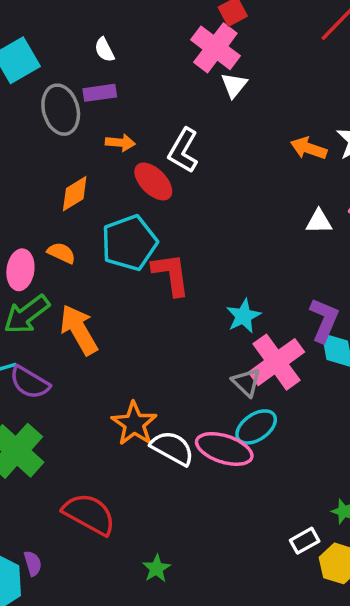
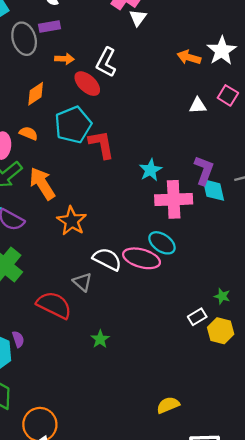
pink cross: (276, 362) -> (174, 199), turned 36
gray triangle: (246, 382) -> (82, 282), moved
orange star: (134, 424) -> (72, 221), moved
cyan ellipse: (256, 427) -> (162, 243), turned 72

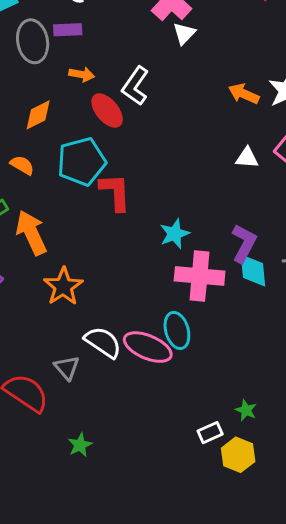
cyan ellipse: (162, 243) -> (177, 330), turned 32

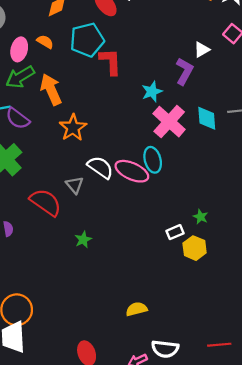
white triangle: (247, 158) -> (202, 50), moved, turned -35
purple L-shape: (244, 243) -> (184, 71), moved
pink cross: (200, 276) -> (169, 122), turned 36

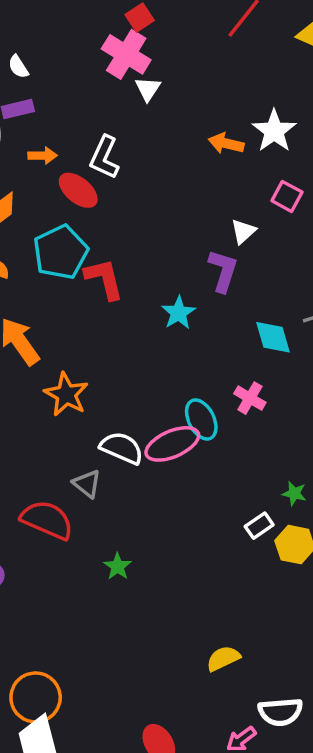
pink cross: (169, 122) -> (250, 398), moved, size x0.6
pink ellipse: (132, 171) -> (172, 444), turned -36

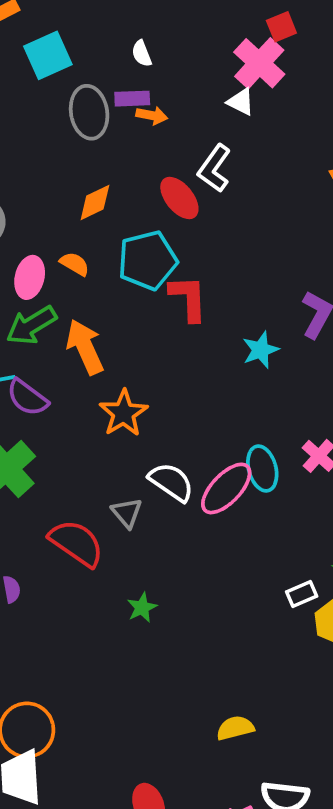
white triangle: (148, 89) -> (241, 102), moved, turned -48
orange arrow: (43, 156) -> (152, 115), moved
pink ellipse: (172, 444) -> (226, 488), turned -34

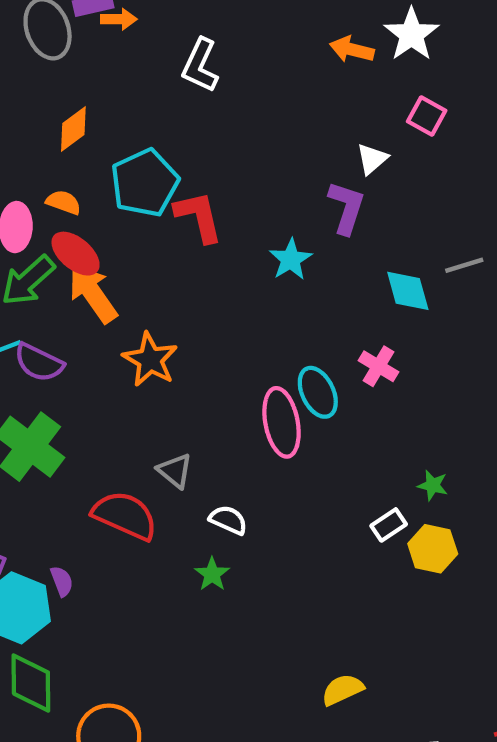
red ellipse: (179, 198) -> (76, 254), moved
white semicircle: (171, 482) -> (228, 520), moved, size x0.7
pink ellipse: (226, 488) -> (282, 422), turned -44

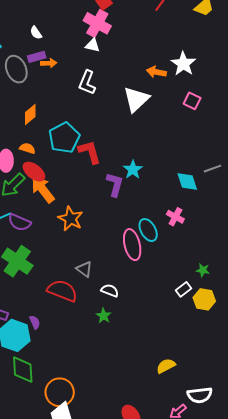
white triangle: (372, 159) -> (136, 99), moved, size x1.8
purple L-shape: (347, 208) -> (115, 185), moved

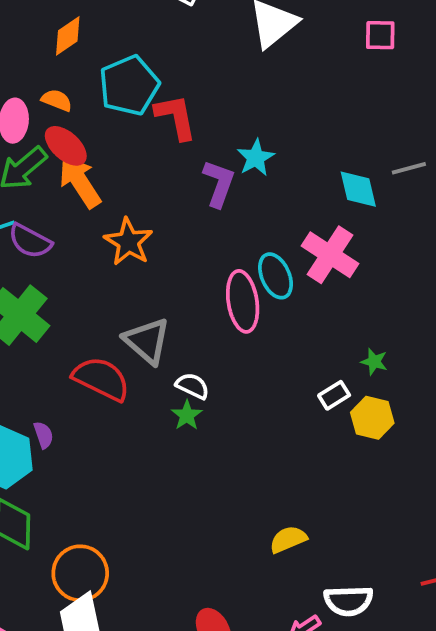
pink square: (192, 101) -> (380, 35), turned -30
pink cross: (175, 217) -> (330, 255), size x1.6
gray triangle: (84, 269) -> (147, 341), size x1.5
green star: (104, 316) -> (187, 415), moved

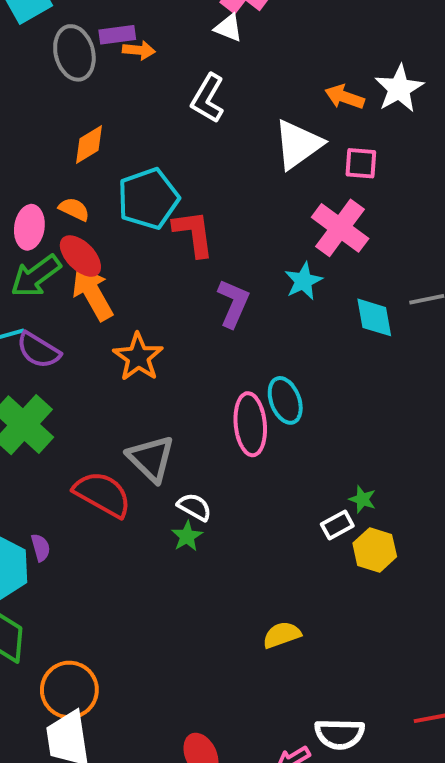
pink square: (380, 35) -> (361, 163), moved
cyan star: (256, 158) -> (303, 281), moved
pink cross: (330, 255) -> (340, 228), moved
green star: (374, 362) -> (362, 499), moved
yellow semicircle: (288, 539) -> (282, 635), moved

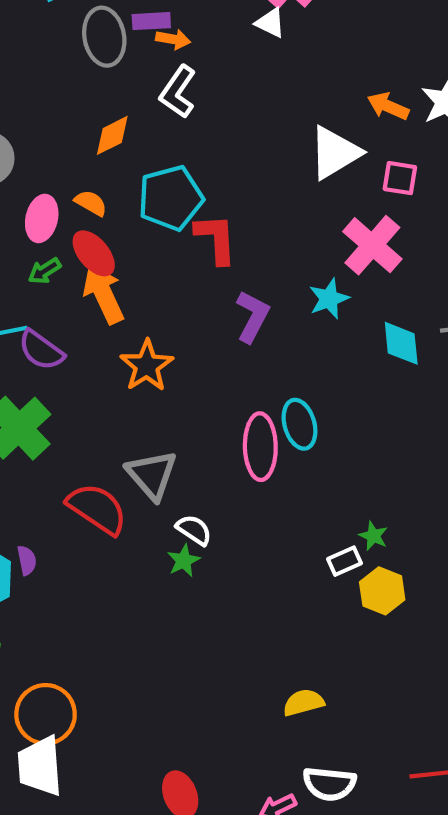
white L-shape: (208, 98) -> (178, 92), moved
green arrow: (36, 276) -> (44, 271), size x0.6
yellow semicircle: (282, 635) -> (304, 703), moved

